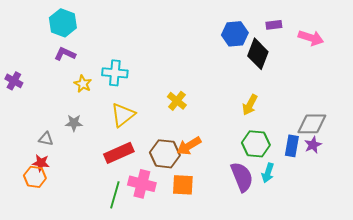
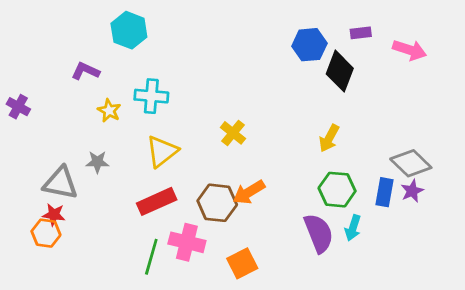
cyan hexagon: (63, 23) -> (129, 30), moved
gray diamond: (312, 124) -> (411, 163), turned 44
gray triangle: (46, 139) -> (60, 183), size x1.8
orange square: (183, 185) -> (242, 263), moved, turned -30

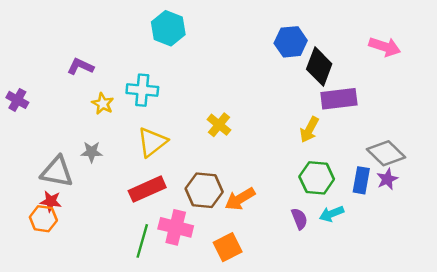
cyan hexagon: (129, 30) -> (168, 28), moved
purple rectangle: (361, 33) -> (339, 99), moved, size x1.8
orange arrow: (249, 192) -> (240, 199), moved
cyan arrow: (353, 228) -> (332, 214), turned 50
purple semicircle: (319, 233) -> (299, 219), size x0.6

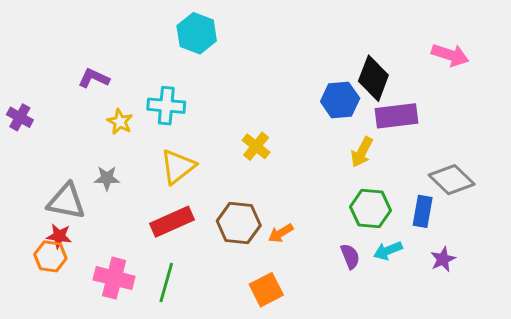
blue hexagon: (291, 42) -> (340, 100), moved
purple star: (387, 179) -> (443, 259), moved
orange arrow: (240, 199) -> (281, 233), size x0.7
pink cross: (176, 227) -> (114, 278), moved

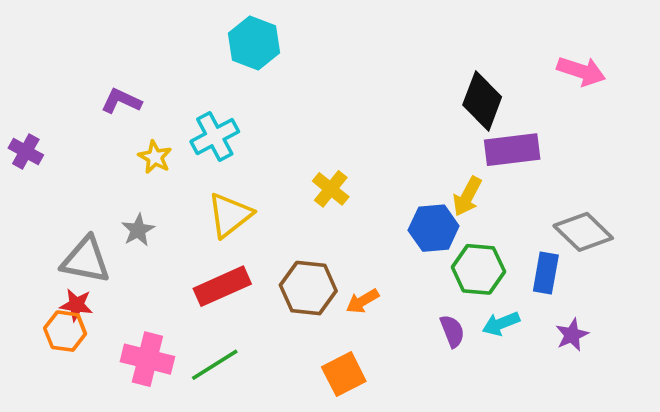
blue hexagon: (340, 100) -> (434, 228), moved
cyan cross: (166, 106) -> (215, 137), turned -33
gray star: (107, 178) -> (138, 230), turned -30
green line: (166, 282) -> (215, 365), turned 42

